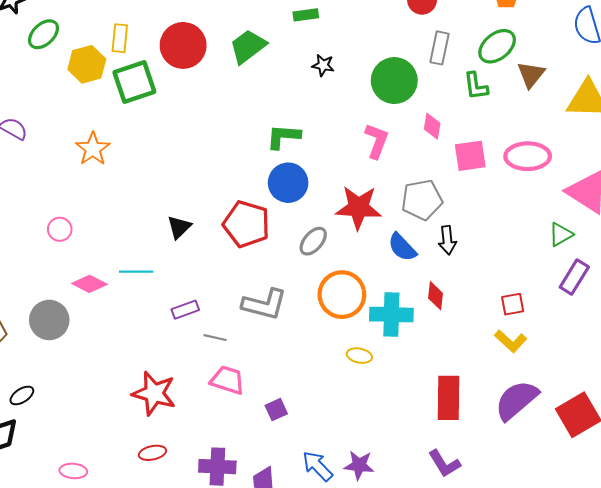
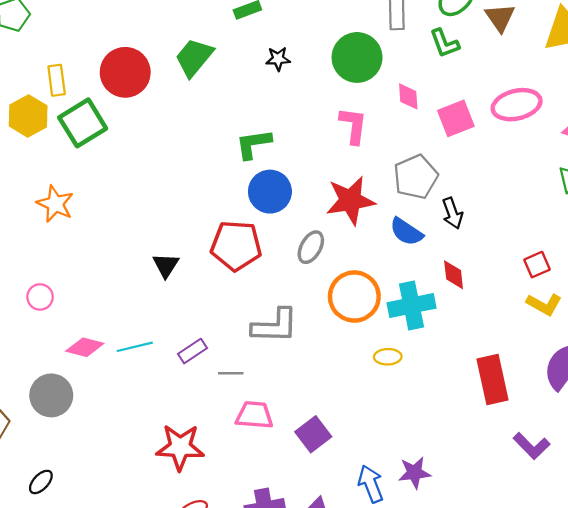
cyan line: (136, 272) -> (135, 347), moved
purple square: (276, 410) -> (313, 434), size x1.4
purple L-shape: (444, 464) -> (531, 446), moved
blue arrow: (317, 466) -> (371, 484), turned 36

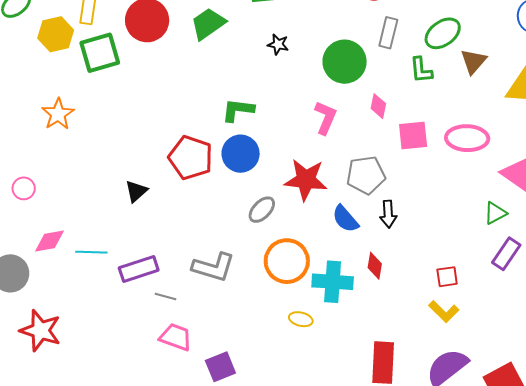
red pentagon: (236, 246) -> (191, 158), moved
pink diamond: (85, 347) -> (49, 241), turned -40
purple rectangle: (192, 351) -> (139, 269), size x1.5
red star: (180, 447) -> (40, 331), moved

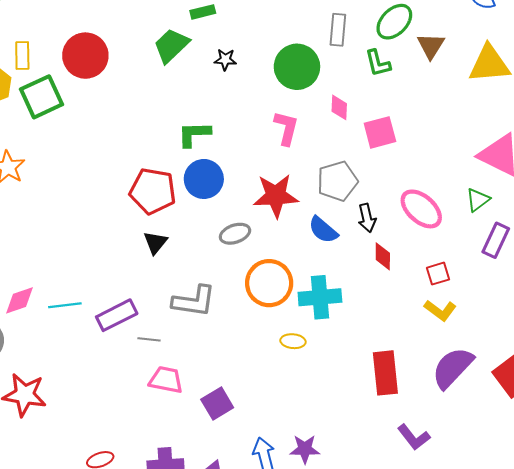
green trapezoid: (208, 24) -> (171, 45), moved
pink ellipse: (467, 138) -> (421, 209), moved, turned 48
black triangle: (136, 191) -> (155, 243), moved
gray ellipse: (262, 210) -> (235, 234), turned 36
red diamond: (375, 266) -> (383, 256), moved

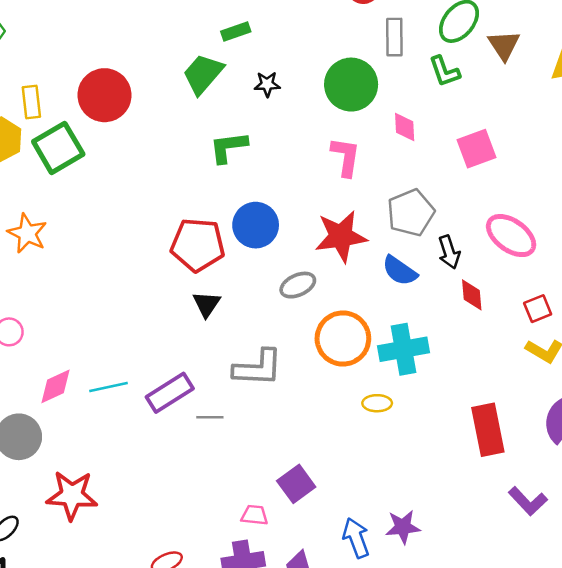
pink square: (380, 132) -> (476, 149), moved
green L-shape: (194, 134) -> (228, 147), moved
pink trapezoid: (166, 380) -> (255, 515), moved, size x0.7

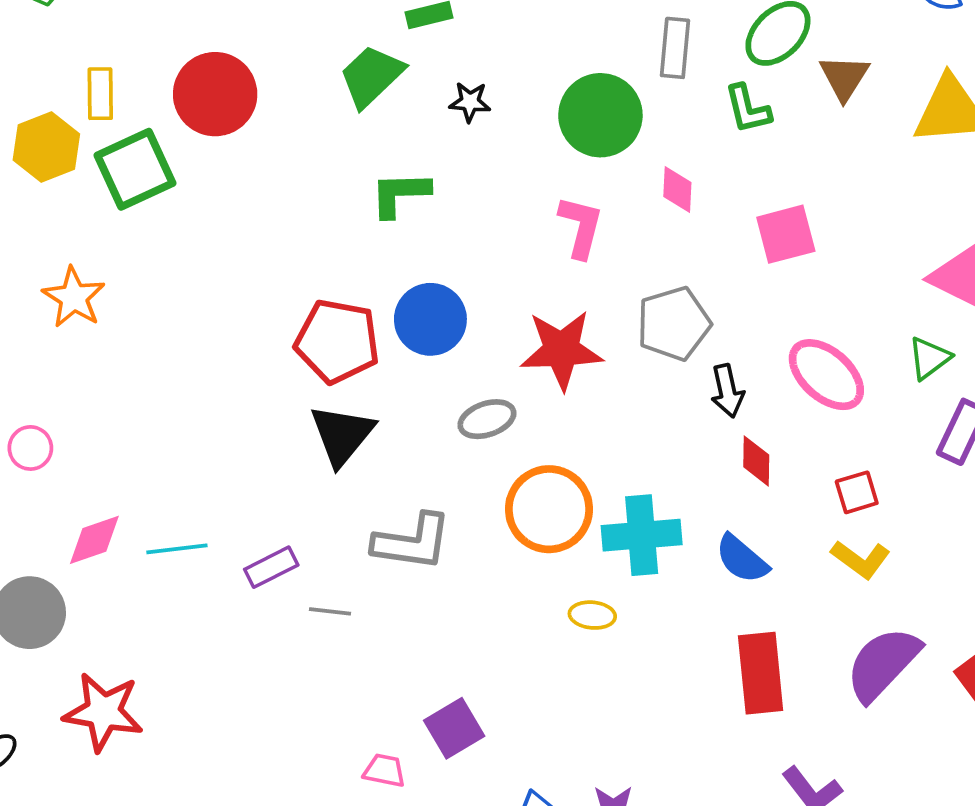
blue semicircle: (400, 271) -> (742, 559), moved
black triangle: (207, 304) -> (342, 435), size x1.5
purple rectangle: (170, 393) -> (271, 567), size x0.7

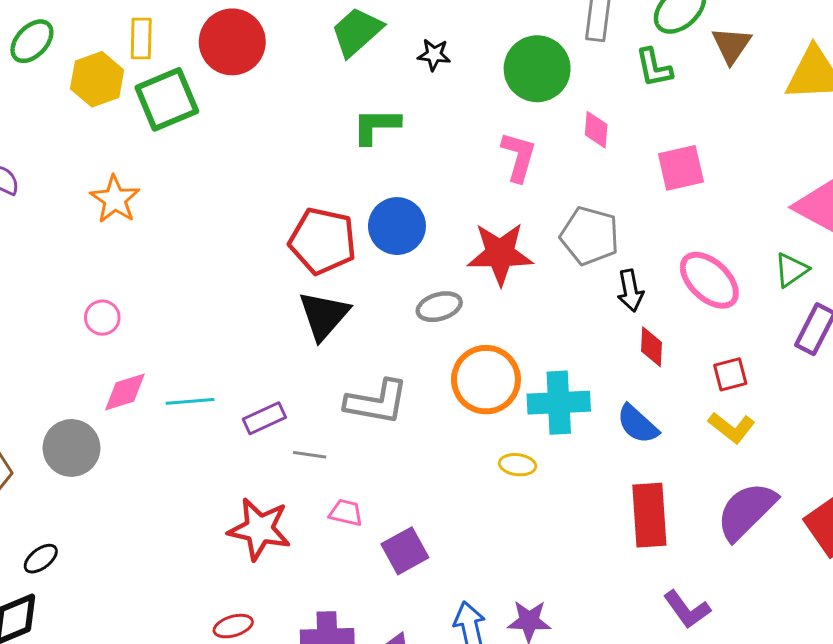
gray pentagon: (674, 324) -> (590, 236), turned 30
pink circle: (30, 448) -> (102, 318), moved
red star: (103, 712) -> (259, 529), moved
pink trapezoid: (384, 771) -> (346, 513), moved

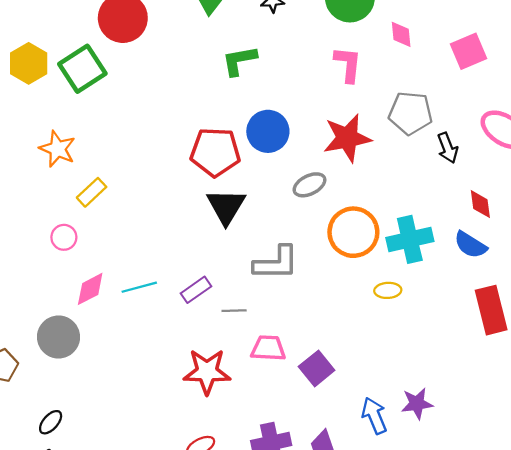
yellow rectangle: (141, 39) -> (92, 192), moved, turned 56
red diamond: (651, 347) -> (480, 204), moved
pink trapezoid: (346, 513) -> (268, 348), size x1.4

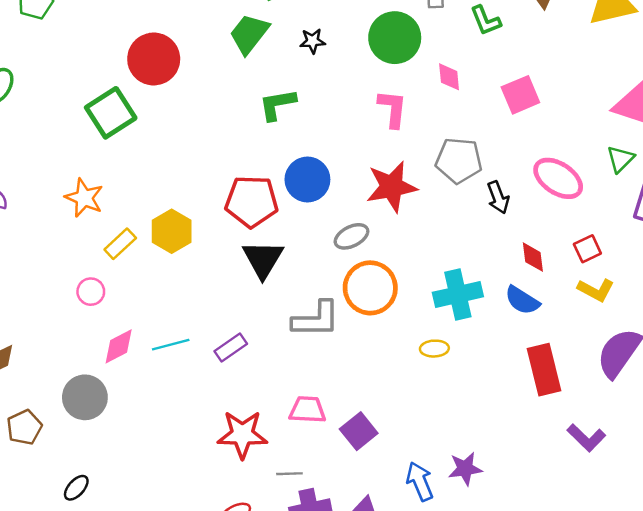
yellow hexagon: (29, 63) -> (172, 231), moved
orange circle: (353, 232) -> (370, 288), moved
gray line: (234, 311) -> (289, 474), moved

